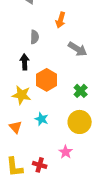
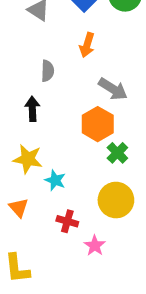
orange hexagon: (47, 80) -> (98, 124), moved
cyan star: (42, 119) -> (55, 180), moved
red cross: (40, 165) -> (67, 221), moved

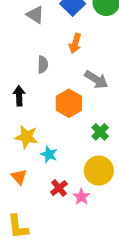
black arrow: (32, 109) -> (19, 96), moved
orange hexagon: (98, 124) -> (69, 103), moved
red cross: (67, 221) -> (59, 188), turned 35
pink star: (95, 246) -> (81, 197), moved

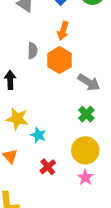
gray arrow: (96, 80) -> (89, 82), moved
orange hexagon: (69, 103) -> (59, 60), moved
pink star: (81, 197) -> (85, 177), moved

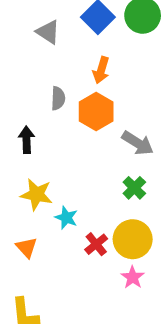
red cross: (48, 167) -> (96, 244), moved

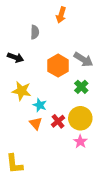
orange hexagon: (96, 112) -> (58, 66), moved
black arrow: (27, 140) -> (15, 57), turned 112
orange triangle: (27, 247) -> (36, 123), moved

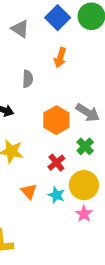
cyan star: (40, 105) -> (56, 195), moved
red cross: (58, 121) -> (56, 163), moved

